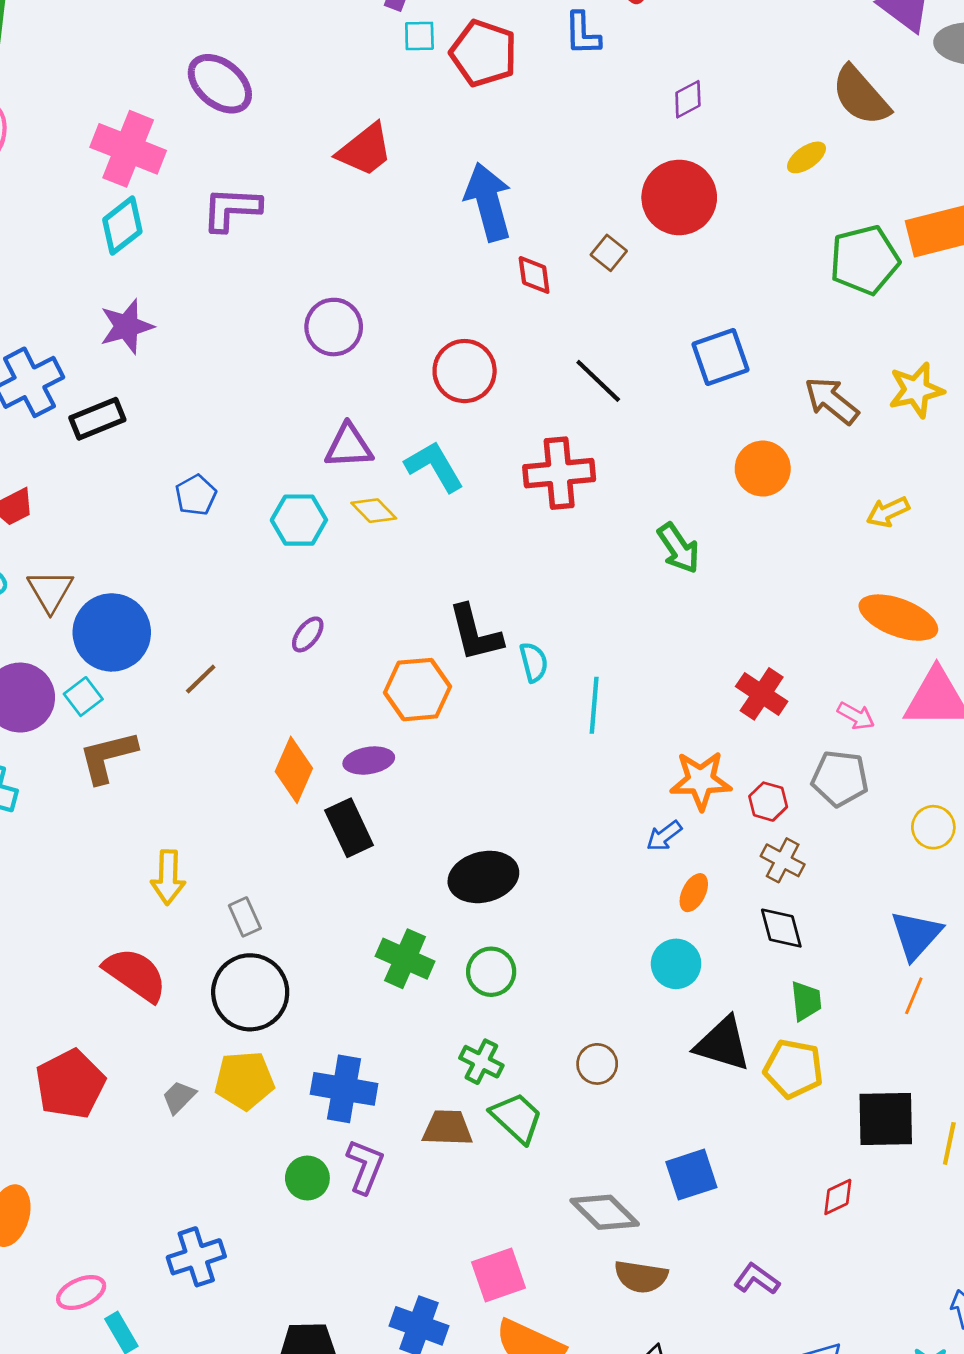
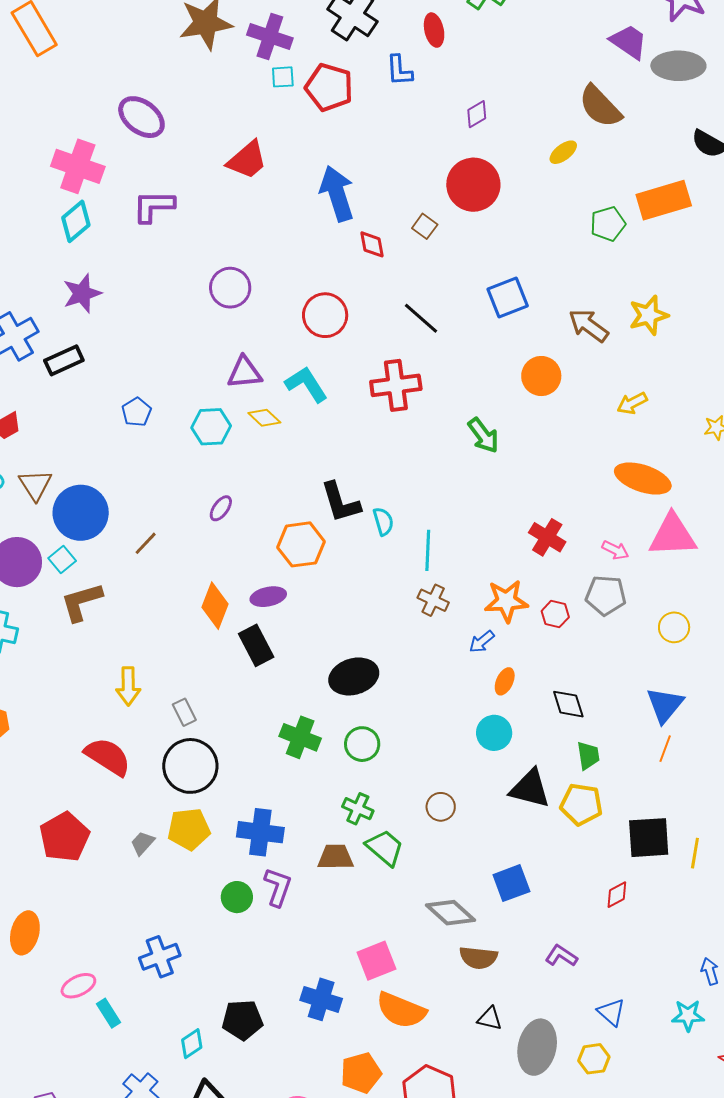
green pentagon: (865, 260) -> (608, 224), size x0.7
brown cross: (783, 860) -> (433, 600), moved

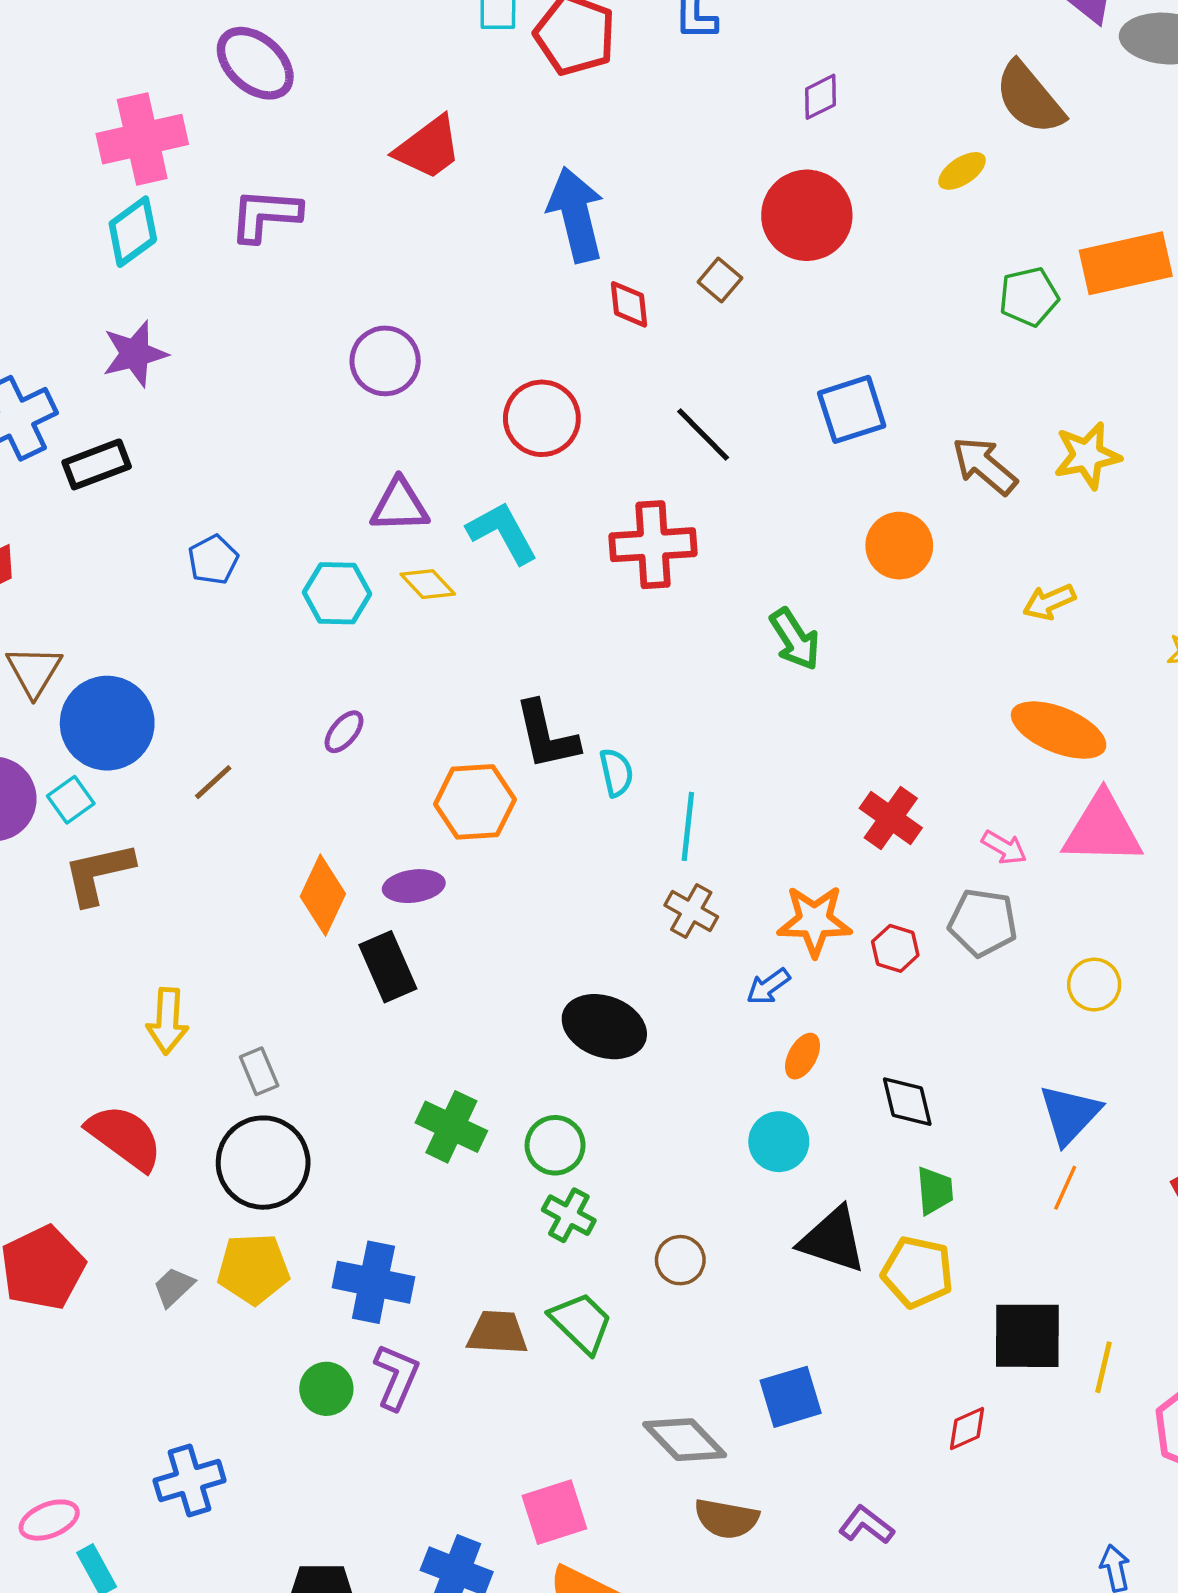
pink cross: (78, 166) -> (142, 139), turned -36
black ellipse: (354, 676) -> (604, 1027), moved, turned 33
green cross: (358, 809) -> (569, 1215), moved

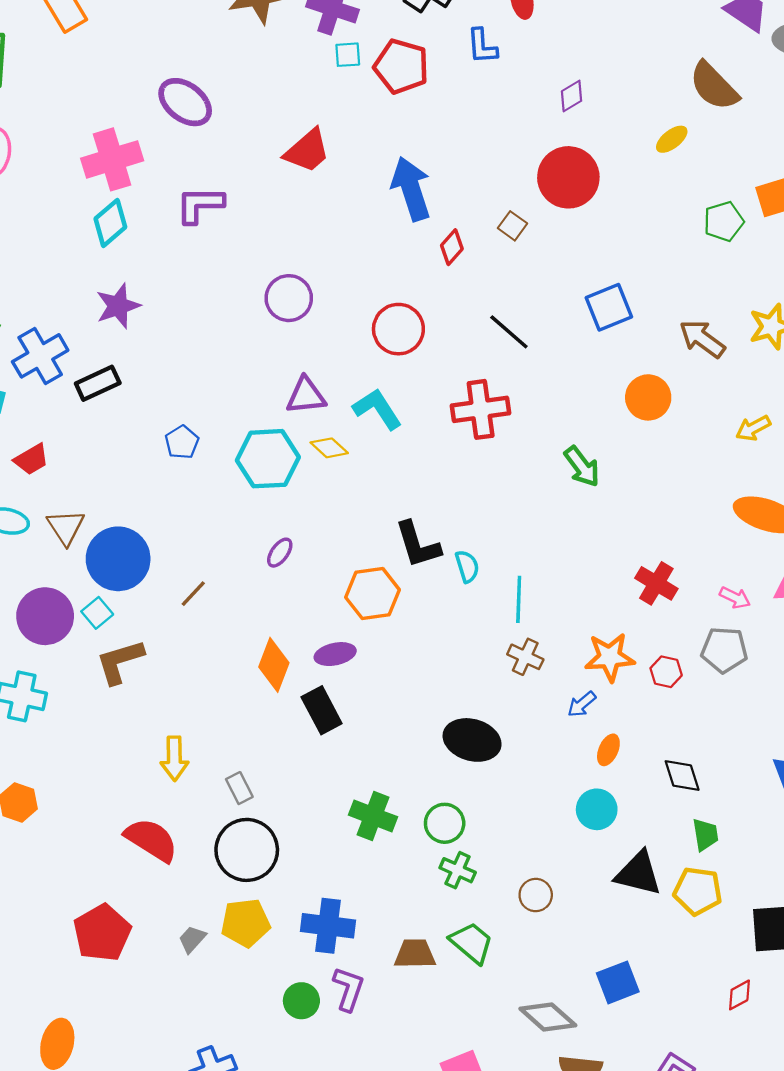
red diamond: (629, 304) -> (452, 247), turned 52
cyan hexagon: (337, 593) -> (268, 459), size x1.4

